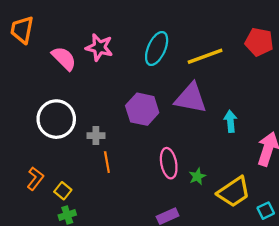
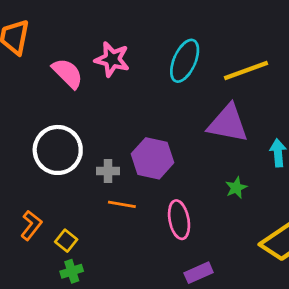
purple hexagon: (142, 109) -> (153, 158), moved
orange line: (107, 162) -> (122, 204), turned -70
pink ellipse: (169, 163) -> (179, 220), moved
green star: (197, 176) -> (236, 188), moved

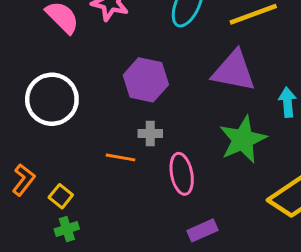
purple hexagon: (153, 158) -> (146, 80), moved
gray cross: (108, 171) -> (150, 134), moved
green star: (236, 188) -> (243, 140), size x2.0

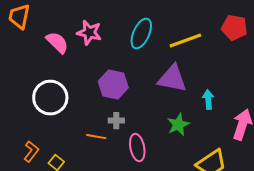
green star: (243, 140) -> (178, 125), size x0.7

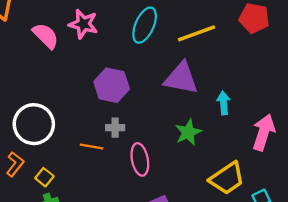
white circle: (50, 98) -> (34, 124), moved

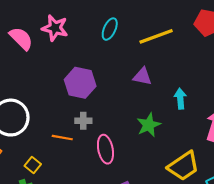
cyan ellipse: (145, 25) -> (110, 29), size x0.7
purple triangle: (181, 78) -> (142, 76), size x0.6
yellow square: (44, 177) -> (33, 165), moved

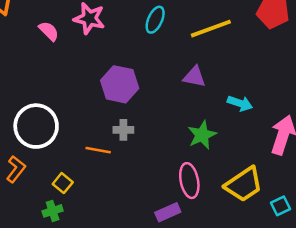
pink semicircle: (21, 39) -> (49, 31), size x0.7
cyan arrow: (180, 99) -> (240, 103), turned 114
pink ellipse: (105, 149) -> (189, 181), moved

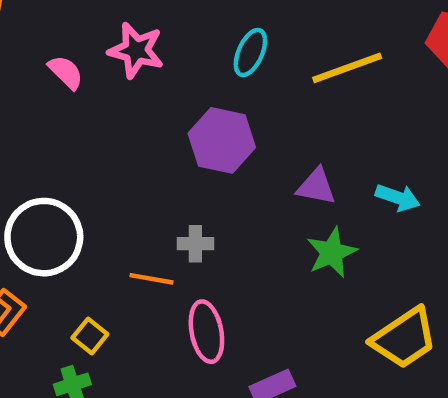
purple triangle: (194, 77) -> (316, 187), moved
purple hexagon: (120, 84) -> (222, 140), moved
pink ellipse: (189, 181) -> (206, 332), moved

